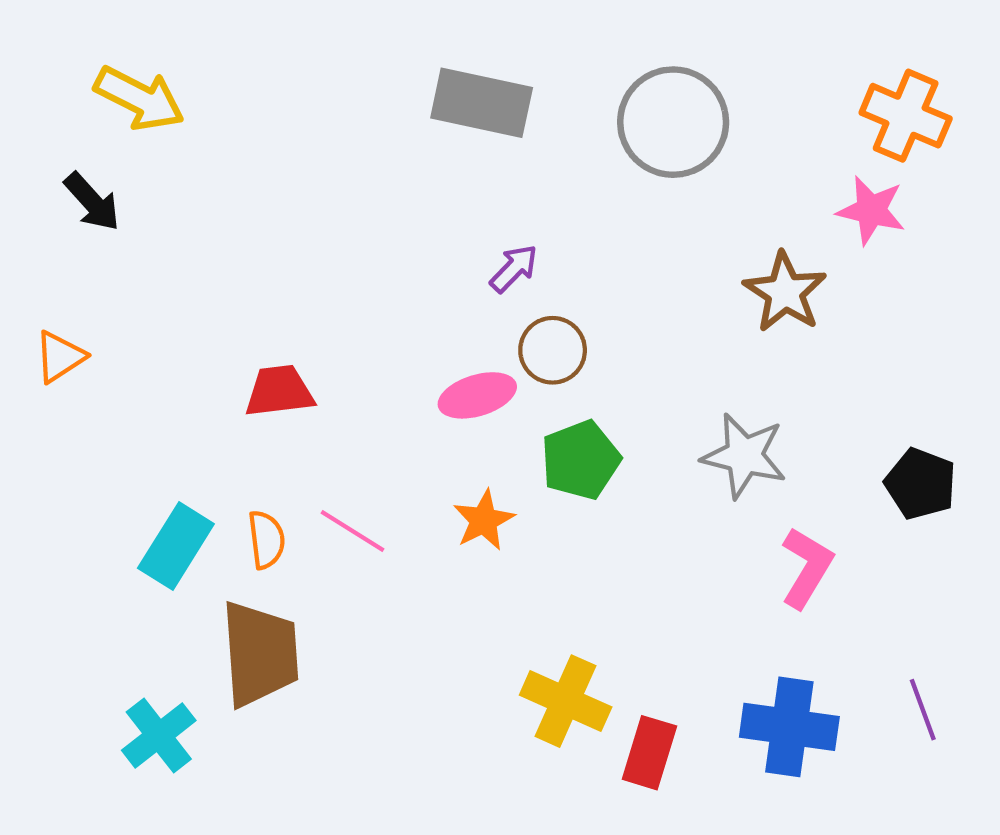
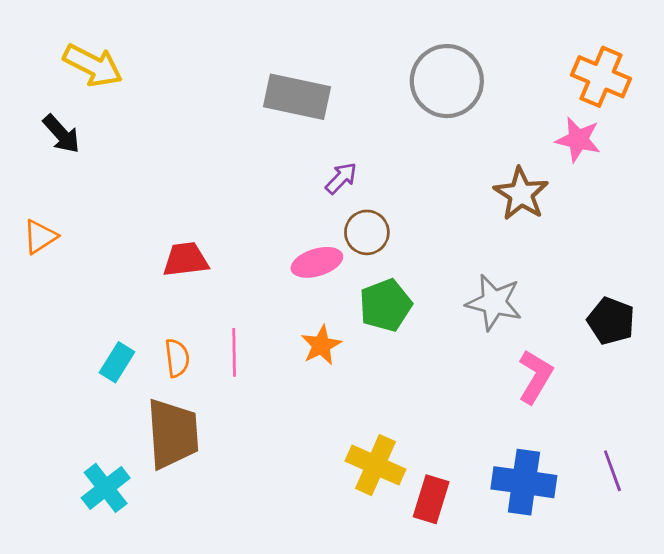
gray rectangle: (482, 103) -> (297, 97), moved
pink line: (352, 531) -> (234, 352), turned 57
cyan rectangle: (176, 546) -> (117, 362), size x0.7

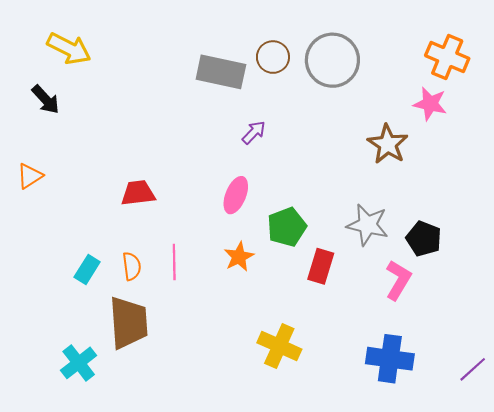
brown circle: (367, 232) -> (273, 57), moved
pink ellipse: (317, 262) -> (236, 195), turned -51
black pentagon: (611, 321) -> (424, 239), moved
purple line: (612, 471) -> (473, 369), moved, turned 68
red rectangle: (431, 499) -> (321, 266), moved

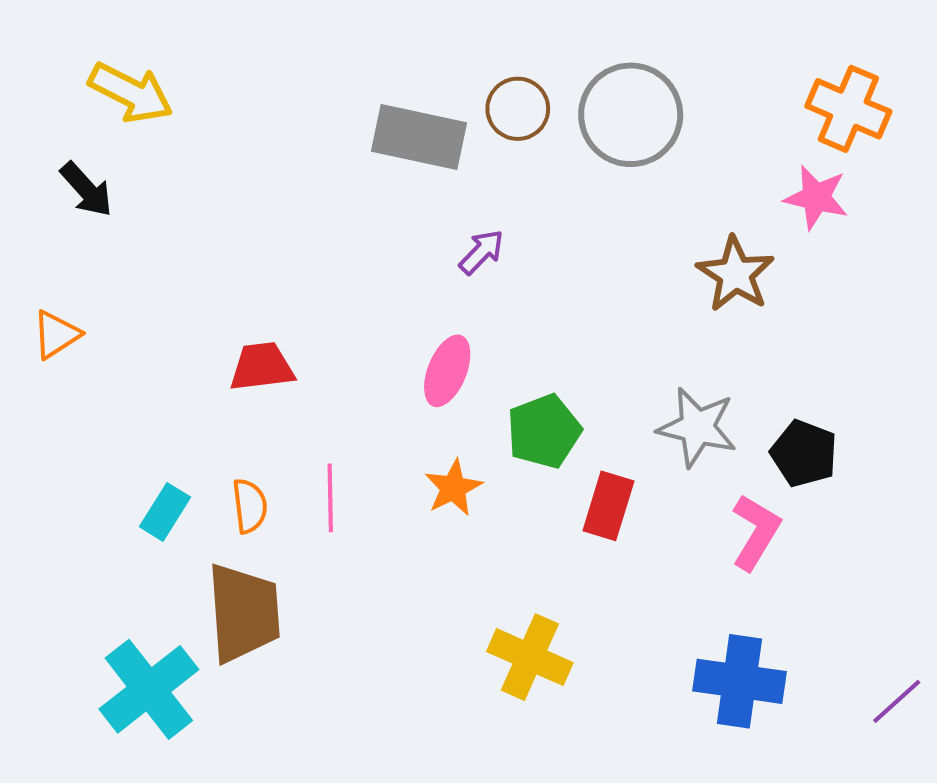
cyan cross: (79, 363) -> (149, 689), size x1.4

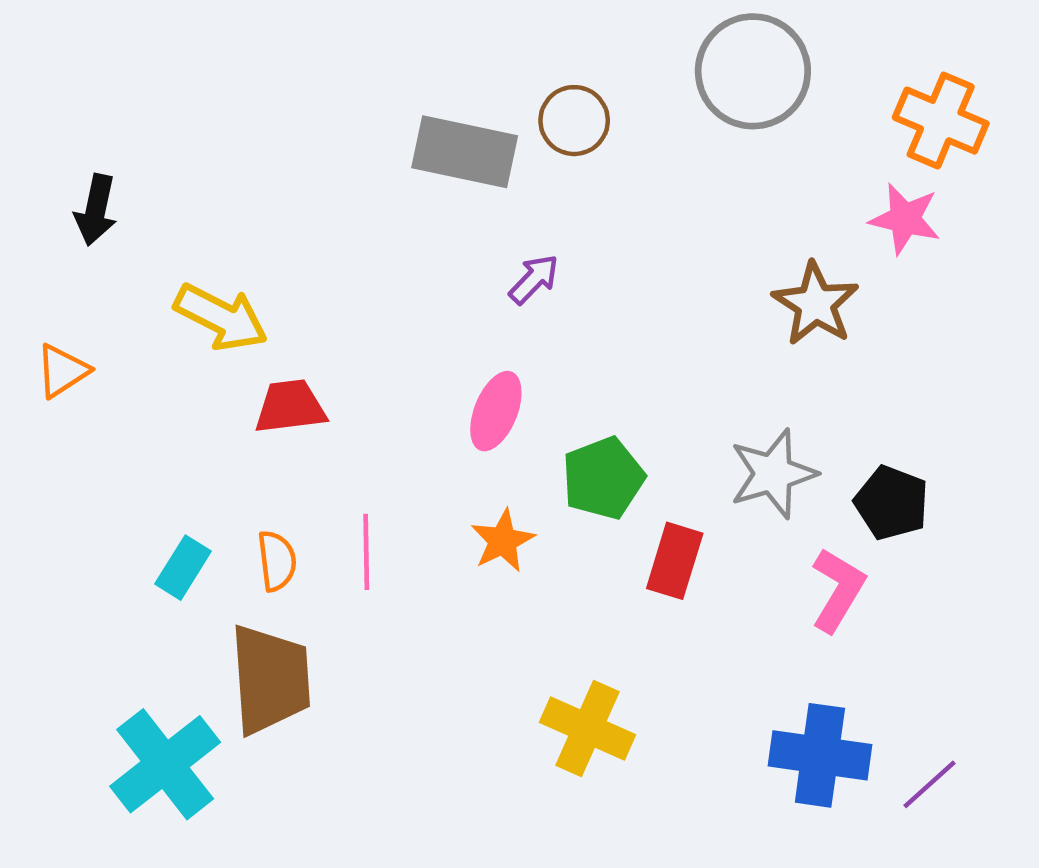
yellow arrow: (131, 93) -> (221, 317), moved
gray circle: (631, 115) -> (753, 71), moved
black arrow: (86, 189) -> (96, 210), turned 54
gray star: (697, 427) -> (773, 474), turned -30
purple line: (897, 701) -> (930, 784), moved

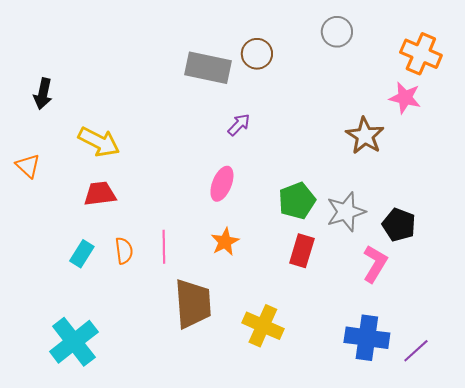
gray circle: (753, 71) -> (337, 32), size x0.6
orange triangle: (62, 371) -> (28, 166), turned -44
red trapezoid: (290, 407) -> (100, 194), moved
green pentagon: (603, 478) -> (297, 201), moved
brown trapezoid: (270, 679) -> (193, 304), moved

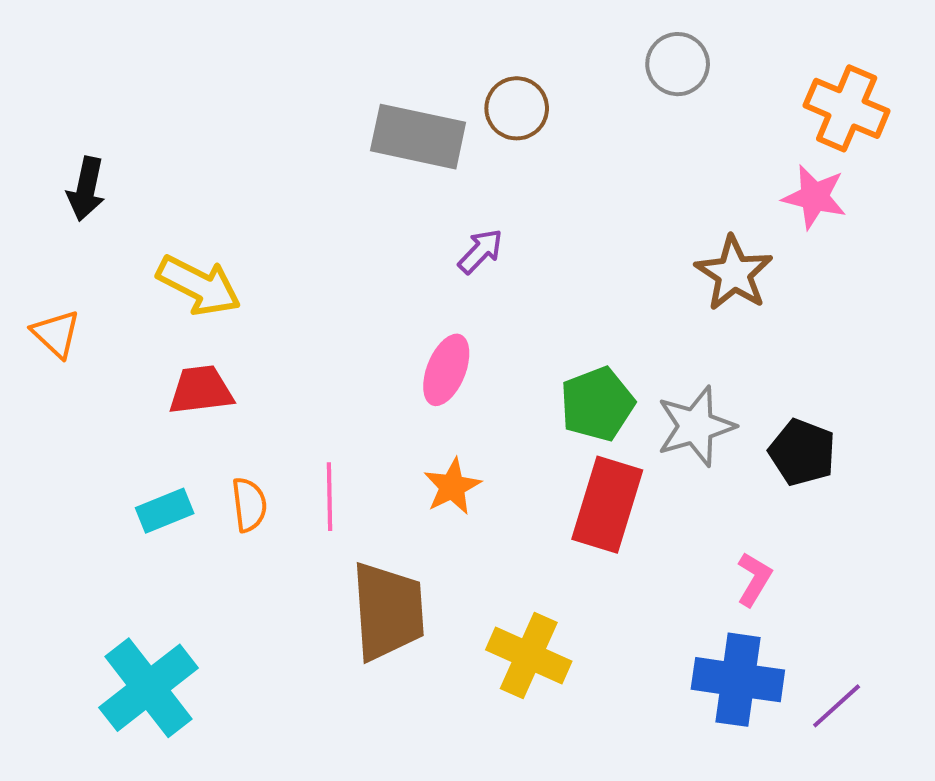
red rectangle: (302, 251) -> (607, 505), size x1.4
cyan rectangle: (82, 254) -> (165, 511), turned 36
pink L-shape: (375, 264) -> (754, 579), moved, size x0.7

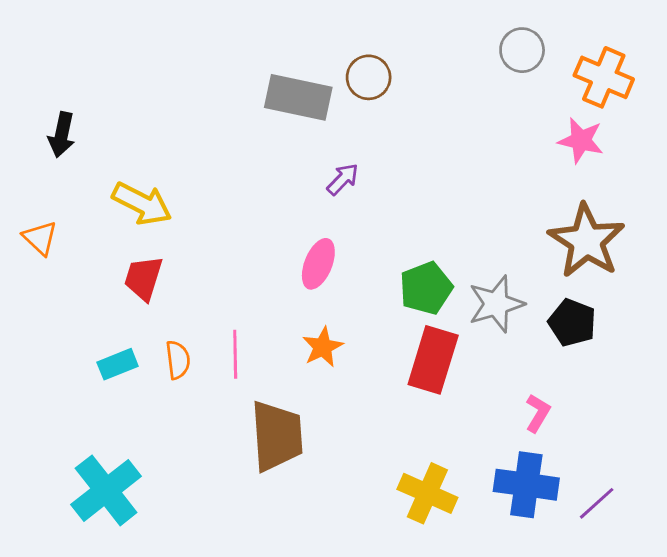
gray circle: (678, 64) -> (522, 50), moved
brown star: (734, 273) -> (587, 241), moved, size x1.4
red trapezoid: (201, 390) -> (143, 278), turned -66
yellow cross: (529, 656) -> (427, 493), moved

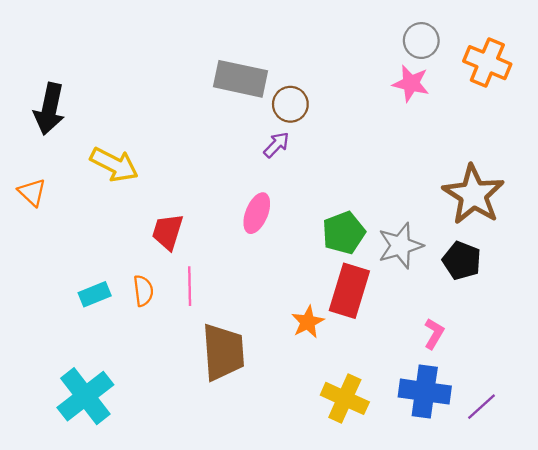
brown circle: (369, 77) -> (290, 104), moved
black arrow: (62, 135) -> (49, 109), size x1.4
pink star: (581, 140) -> (411, 83), moved
red trapezoid: (143, 278) -> (168, 232), moved
orange star: (323, 347) -> (308, 322), moved

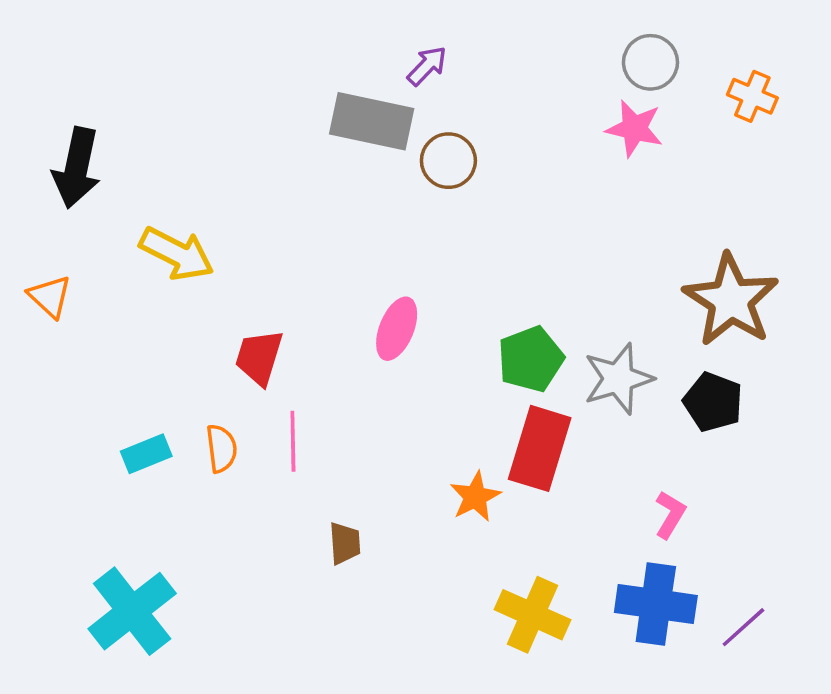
orange cross: (487, 63) -> (752, 96), size x0.7
purple arrow: (276, 145) -> (427, 66), moved
brown trapezoid: (223, 352) -> (345, 543), size x0.5

